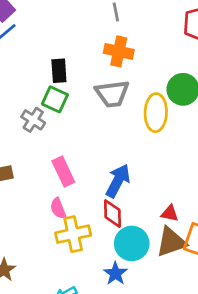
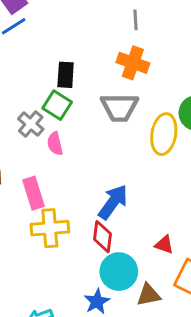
pink rectangle: (63, 171) -> (34, 193), moved
pink semicircle: (58, 208) -> (55, 144), moved
yellow cross: (73, 234) -> (50, 228), moved
brown triangle: (171, 242) -> (149, 295), moved, size x0.7

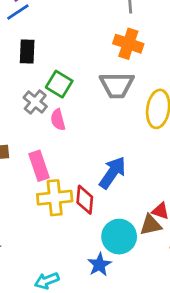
black rectangle: (66, 75) -> (27, 52), moved
red diamond: (102, 237) -> (85, 200), moved
brown triangle: (149, 295) -> (151, 225), moved

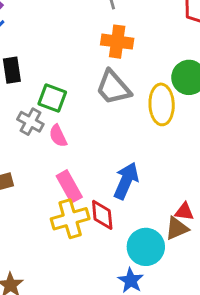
gray trapezoid: (117, 85) -> (113, 88), turned 60
pink rectangle: (39, 166) -> (69, 186), moved

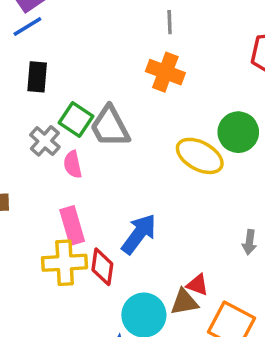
gray trapezoid: (113, 88) -> (110, 126), moved
yellow ellipse: (162, 104) -> (200, 156), turned -72

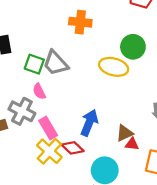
gray cross: (45, 141) -> (22, 111), moved, size x1.4
yellow cross: (65, 263) -> (49, 151), turned -30
red diamond: (102, 267) -> (73, 148), turned -40
brown triangle: (184, 302) -> (124, 133), moved

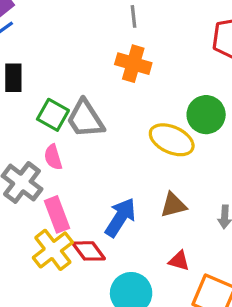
brown triangle: (124, 133) -> (173, 205), moved

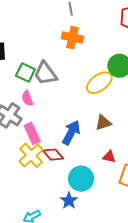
yellow ellipse: (172, 140) -> (99, 83), turned -56

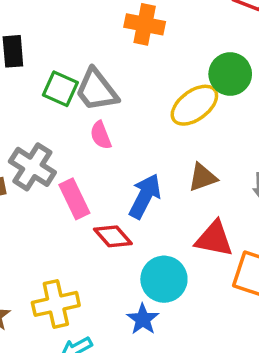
pink semicircle: (27, 98) -> (101, 135), moved
yellow cross: (31, 155) -> (56, 304), moved, turned 30
red triangle: (109, 157) -> (214, 239), size x1.6

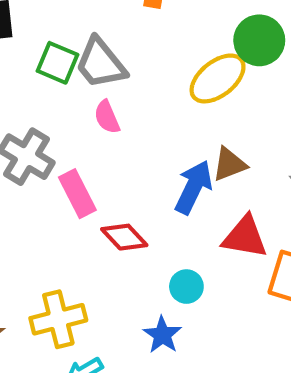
blue arrow: (145, 196) -> (194, 187), moved
cyan circle: (164, 279) -> (186, 287), size x0.6

